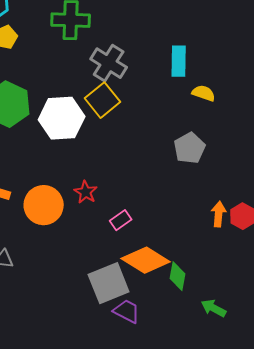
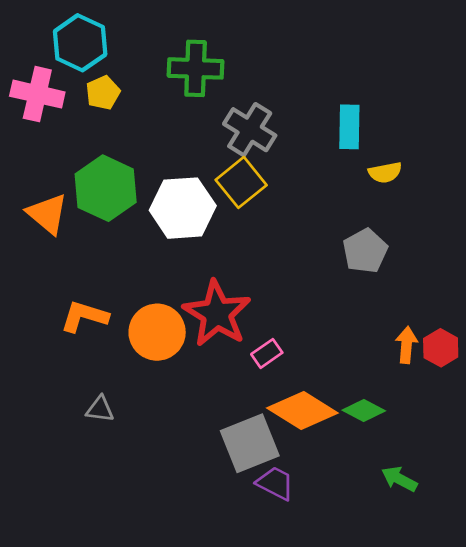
yellow semicircle: (204, 93) -> (385, 172), turned 150
red star: (86, 192) -> (217, 314), size x2.0
green diamond: (178, 276) -> (364, 411), moved, turned -72

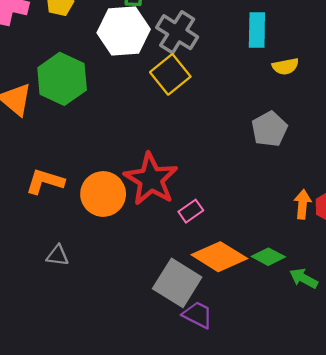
white hexagon: (183, 208) -> (124, 31), moved
gray square: (250, 443) -> (177, 283), turned -36
green arrow: (399, 479) -> (304, 278), moved

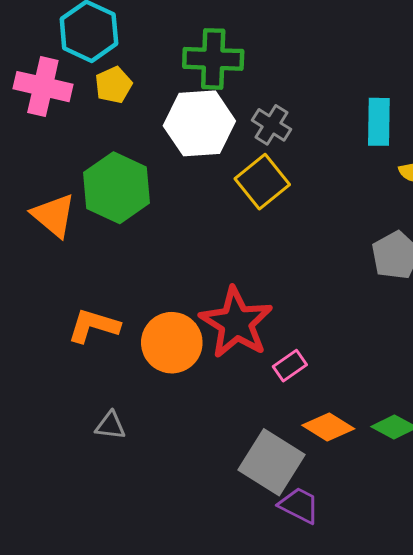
gray cross: (177, 32) -> (271, 125), size x0.7
orange diamond: (219, 257) -> (328, 427), size x0.7

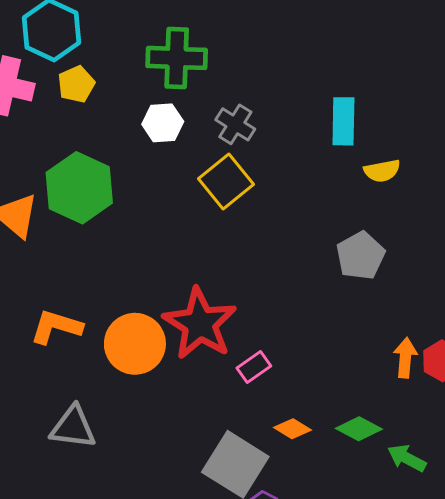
white hexagon: (199, 123) -> (163, 123), size x0.6
gray triangle: (110, 425) -> (73, 427), size x1.5
orange diamond: (328, 427) -> (293, 429), size x0.7

